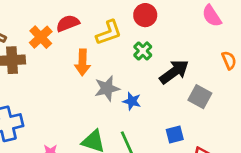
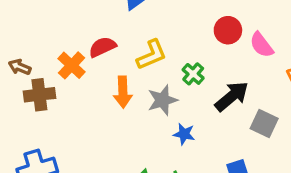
red circle: (145, 15) -> (228, 30), moved
pink semicircle: (212, 16) -> (262, 45), moved
gray star: (107, 88) -> (162, 100), moved

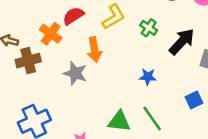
gray star: (162, 100) -> (75, 73), moved, turned -30

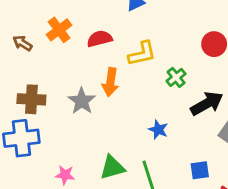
orange cross: (51, 34) -> (59, 30), moved
brown cross: (28, 61) -> (31, 99), moved
green triangle: (119, 121) -> (112, 167), turned -40

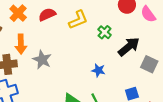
orange arrow: (110, 82) -> (21, 44), moved

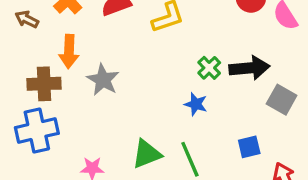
green cross: (105, 32) -> (209, 68), moved
black arrow: (129, 47) -> (249, 68), turned 30

